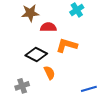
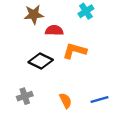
orange semicircle: (49, 73) -> (66, 101), moved

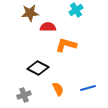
black diamond: (41, 61) -> (38, 68), moved
gray cross: (25, 96) -> (24, 95), moved

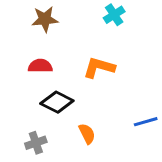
red semicircle: (48, 27) -> (40, 66), moved
blue line: (88, 88) -> (146, 122), moved

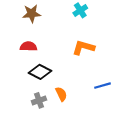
orange L-shape: (99, 67) -> (83, 47), moved
gray cross: (36, 143) -> (39, 100), moved

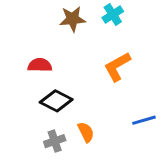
brown star: (32, 14) -> (73, 19), moved
orange L-shape: (83, 47) -> (117, 67), turned -45

